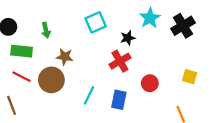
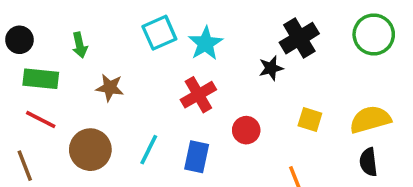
cyan star: (150, 18) -> (205, 43), moved
black star: (128, 38) -> (271, 68), moved
brown circle: (51, 80) -> (90, 150), moved

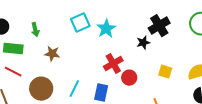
red cross: (198, 95) -> (113, 64), moved

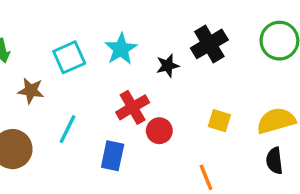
cyan square: (80, 23) -> (69, 57), moved
black star: (143, 43) -> (168, 66), moved
cyan line: (74, 89) -> (68, 129), moved

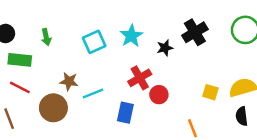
brown star: (31, 91) -> (69, 81), moved
yellow square: (219, 121) -> (210, 92), moved
cyan line: (68, 129) -> (93, 93), turned 42

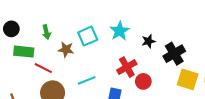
black cross: (195, 32) -> (174, 54), moved
brown star: (69, 81) -> (66, 50), moved
red line: (20, 87) -> (43, 68), moved
yellow square: (210, 92) -> (188, 79), size x1.5

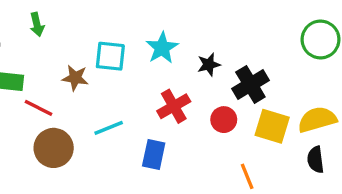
green arrow: (46, 32) -> (37, 24), moved
cyan square: (88, 36) -> (110, 56), turned 30
red circle: (143, 81) -> (224, 120), moved

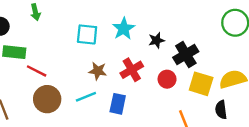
brown star: (75, 78) -> (98, 71), moved
cyan line: (109, 128) -> (86, 97), moved
black semicircle: (316, 160) -> (221, 110), moved

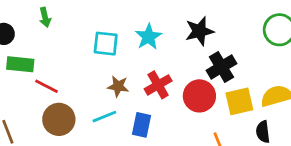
black star: (156, 40) -> (199, 31), moved, size x1.5
red circle: (167, 79) -> (199, 96), size x1.5
yellow square: (201, 84) -> (239, 101), turned -30

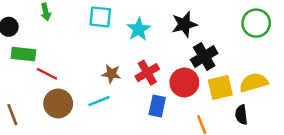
cyan square: (106, 44) -> (100, 17), moved
blue rectangle: (142, 125) -> (157, 106), moved

